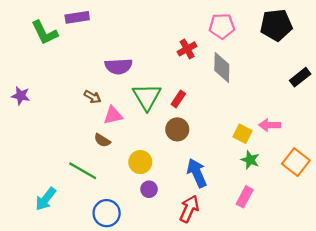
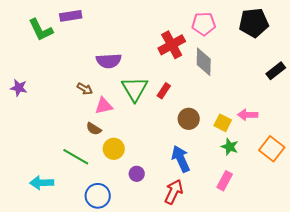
red cross: (187, 49) -> (172, 45), size x1.5
brown circle: (177, 129) -> (189, 119), moved
yellow circle: (140, 162) -> (114, 149), moved
cyan arrow: (46, 199) -> (42, 183), turned 50

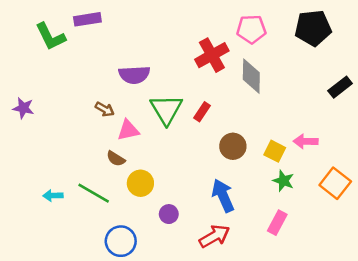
cyan arrow: (42, 183) -> (53, 196), moved, size x0.7
red arrow: (174, 192) -> (214, 236), turned 35

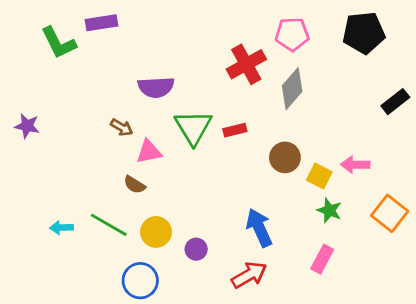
gray diamond: (251, 76) -> (292, 89), turned 40
red rectangle: (202, 112) -> (235, 130), turned 42
brown circle: (233, 146) -> (285, 157), moved
yellow circle: (140, 183) -> (156, 232), moved

